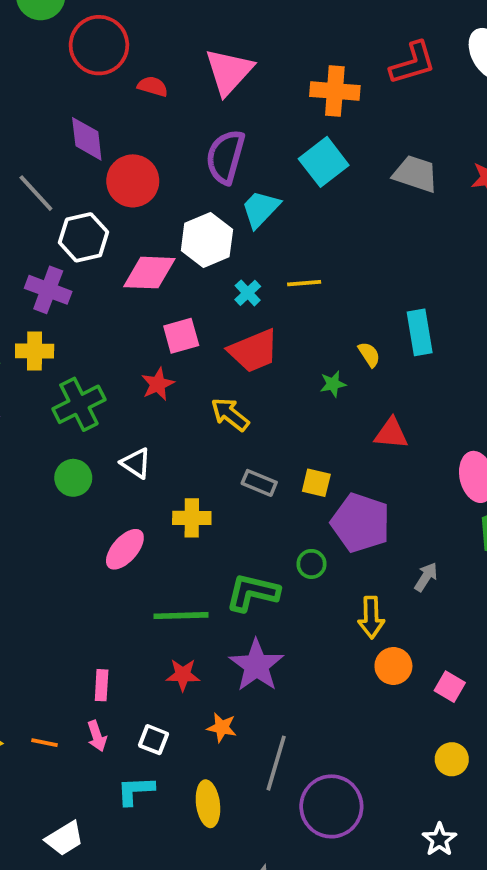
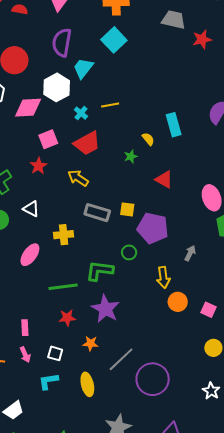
gray trapezoid: (415, 174) -> (174, 20), moved
red triangle: (391, 433) -> (164, 179), turned 30
gray rectangle: (259, 483) -> (97, 213), size x1.4
gray line: (276, 763) -> (121, 359), turned 36

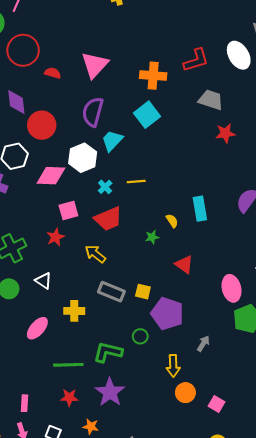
red star: (202, 39) -> (225, 133), moved

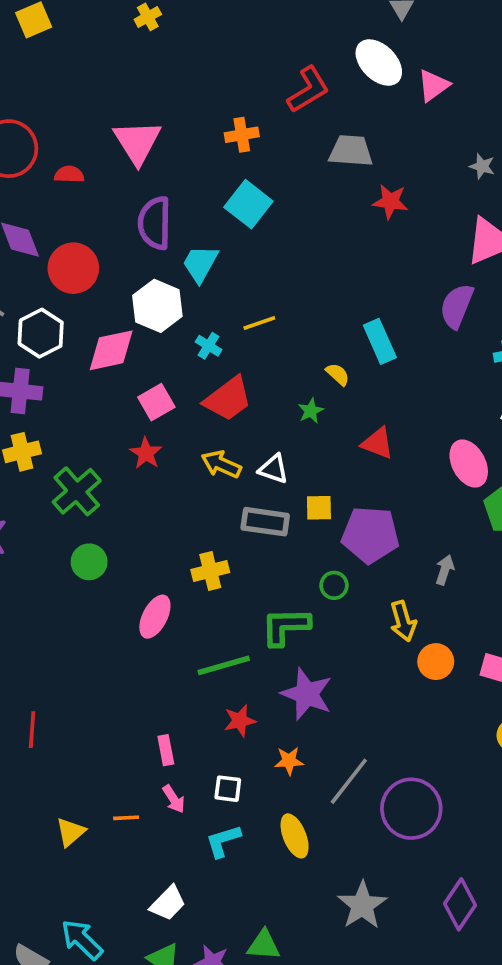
orange cross: (153, 76) -> (242, 135), size x0.7
red star: (225, 133) -> (390, 202), turned 30
white triangle: (44, 281) -> (274, 469), moved

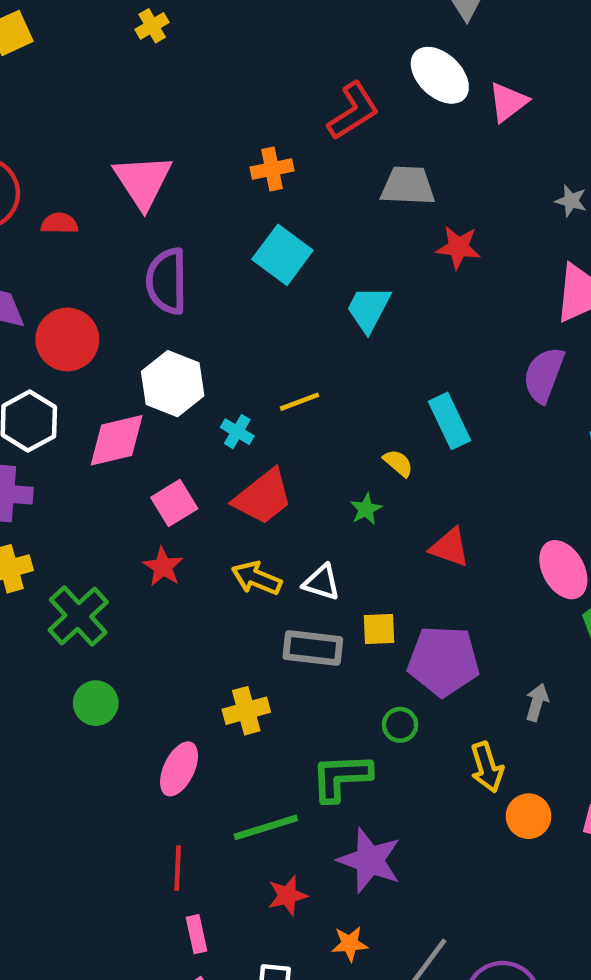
cyan trapezoid: (200, 264) -> (369, 309), moved
red line: (32, 730) -> (178, 868), moved

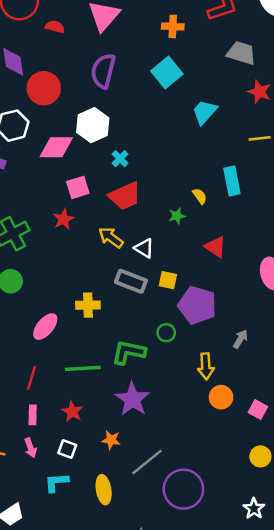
yellow line: (299, 402) -> (260, 138), moved
red star: (287, 895) -> (72, 412), moved, turned 30

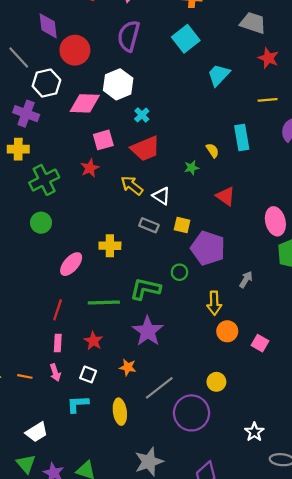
gray rectangle: (131, 281) -> (149, 225), size x0.7
yellow circle: (260, 456) -> (216, 382), moved

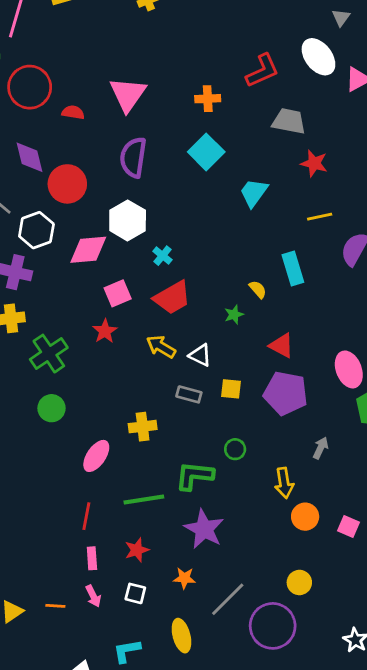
purple pentagon: (208, 248) -> (286, 393), moved
red star: (93, 341) -> (137, 550), turned 30
cyan L-shape: (78, 404) -> (127, 651), moved

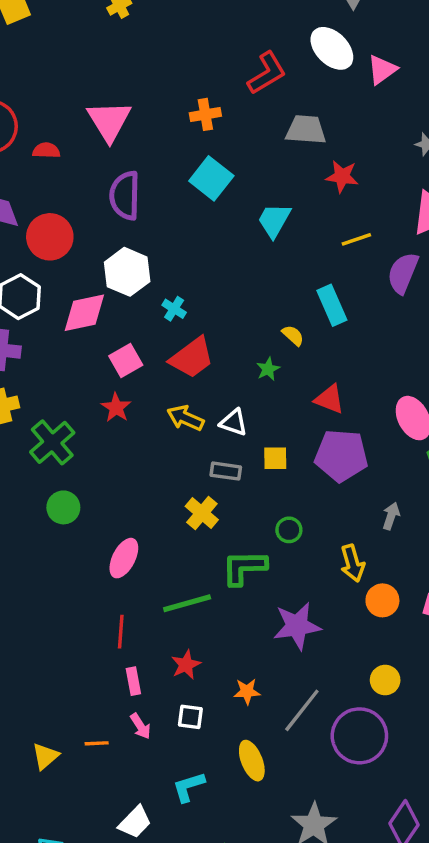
yellow cross: (143, 427) -> (202, 513), moved, turned -36
purple star: (204, 529) -> (297, 626), moved, turned -30

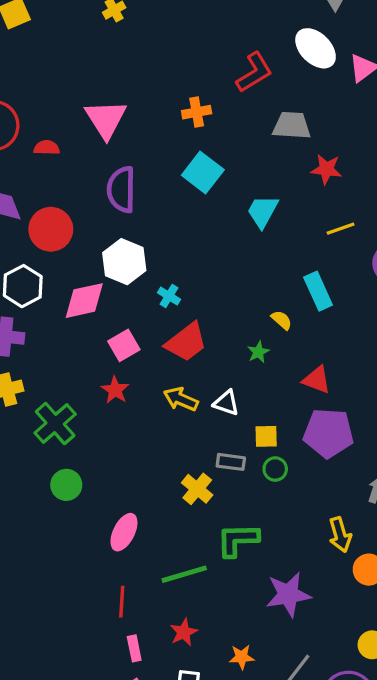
gray rectangle: (226, 471) -> (231, 462), moved
green circle: (289, 530) -> (275, 469), moved

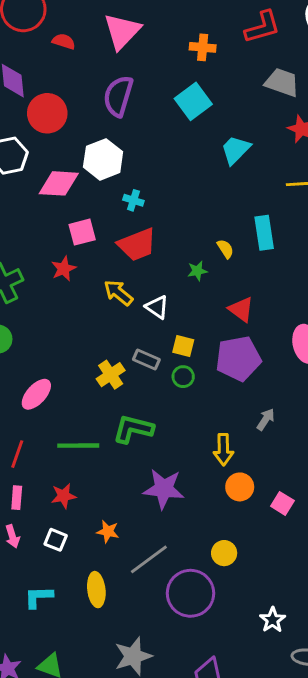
cyan cross: (169, 296) -> (133, 200), turned -30
purple pentagon: (328, 433) -> (238, 359), turned -30

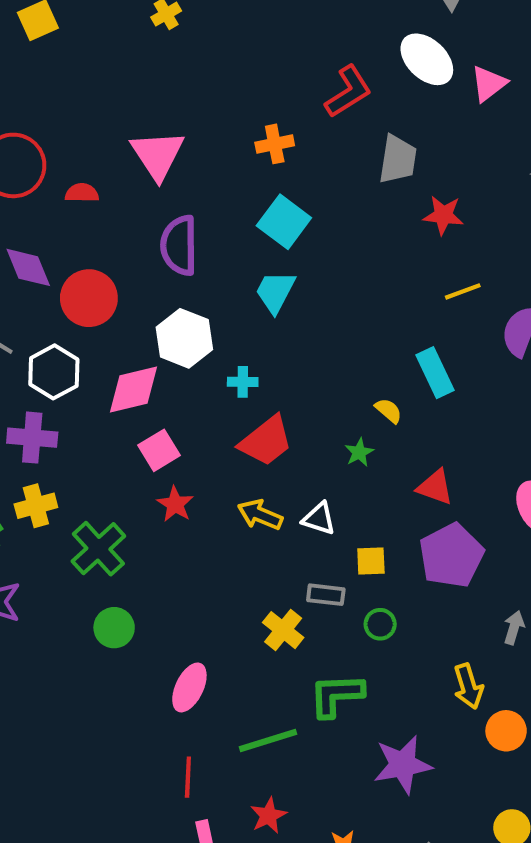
gray trapezoid: (282, 82) -> (398, 159), turned 96
cyan trapezoid: (236, 150) -> (275, 292), moved
pink square: (82, 232) -> (159, 450), moved
green circle: (183, 377) -> (380, 624), moved

